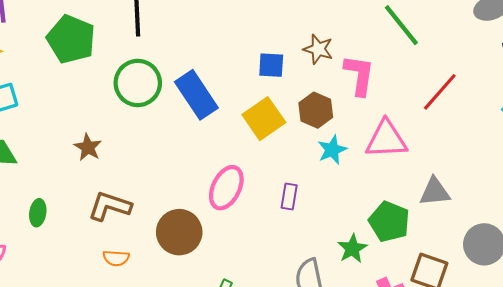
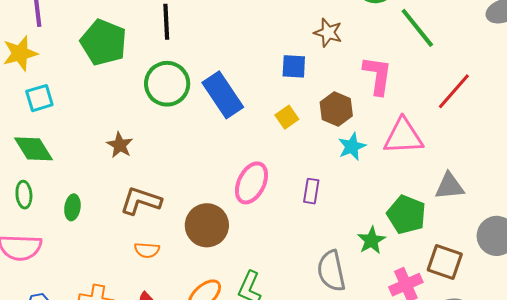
brown star: (318, 49) -> (328, 33), moved
yellow square: (264, 119) -> (287, 117), size x0.6

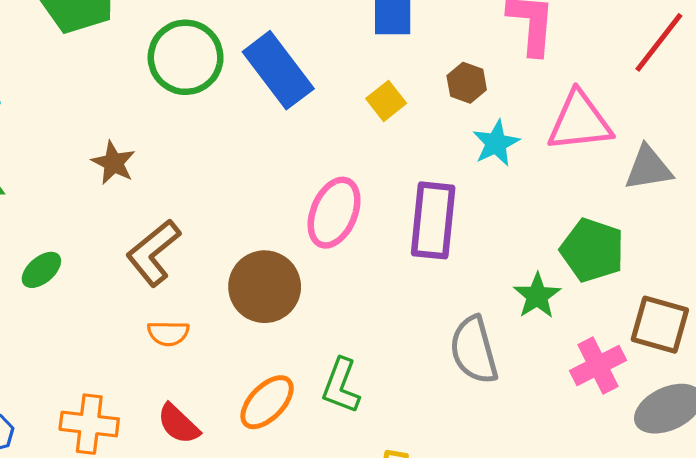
brown hexagon: (336, 109) -> (467, 83), size x0.7
gray triangle: (449, 186) -> (648, 168), moved
purple rectangle: (311, 191) -> (433, 220), size x1.8
brown L-shape: (141, 201) -> (153, 253), turned -54
green ellipse: (72, 207) -> (41, 270), turned 45

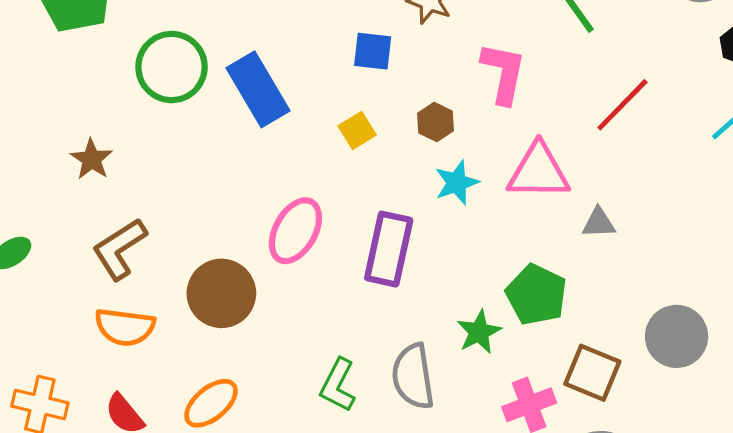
gray triangle: (648, 168) -> (599, 223), size x0.7
orange semicircle: (168, 333) -> (125, 327), size x1.5
green L-shape: (341, 386) -> (338, 385), moved

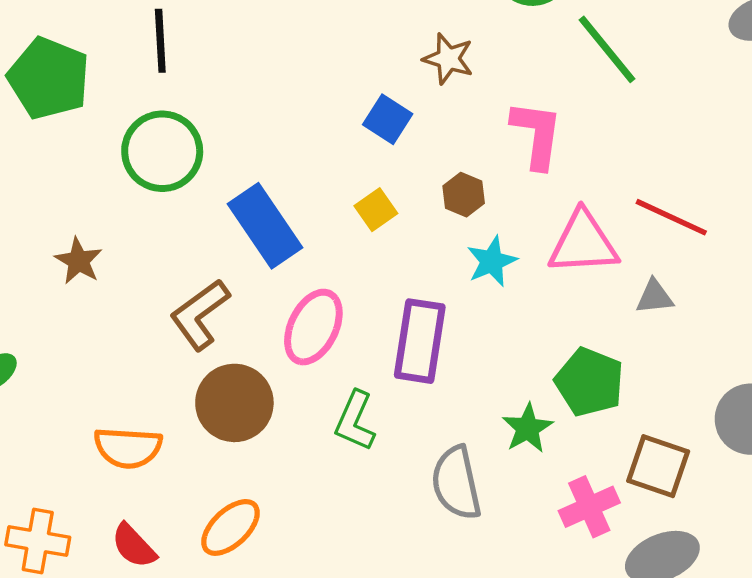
blue square: (373, 51) -> (388, 119), turned 30
blue rectangle: (258, 89) -> (265, 226), moved
red line: (622, 105) -> (671, 217), moved, turned 74
brown L-shape: (120, 249) -> (200, 315), moved
green L-shape: (338, 385) -> (355, 421), moved

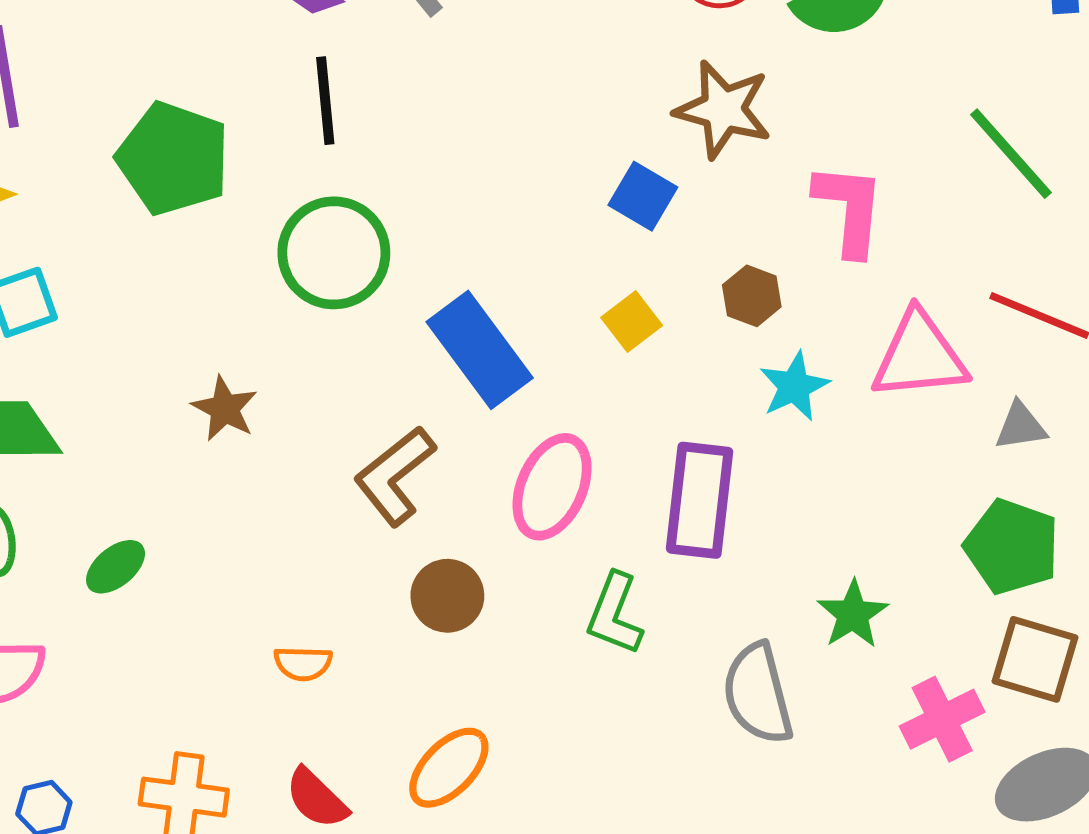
green line: (607, 49) -> (1011, 154), moved
brown star: (448, 59) -> (723, 109), size x1.4
green pentagon: (590, 382) -> (1012, 547), moved
brown circle: (234, 403) -> (447, 596), size x0.7
orange semicircle: (128, 448) -> (303, 663), size x0.6

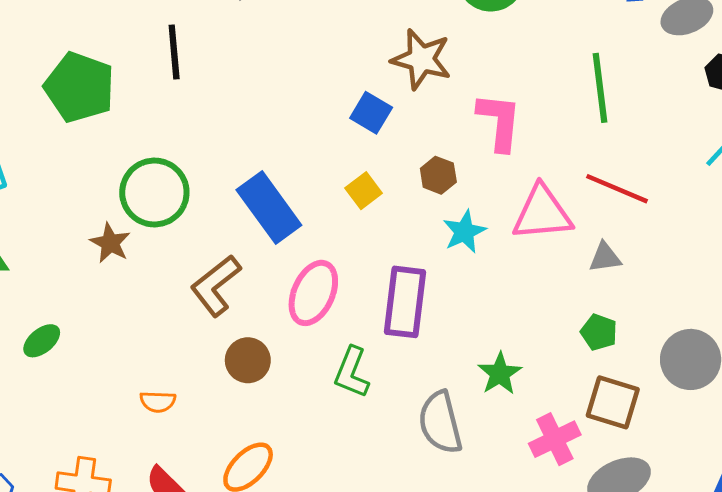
green line: (1011, 154) -> (600, 88), turned 34
green circle: (334, 253) -> (154, 193), moved
green pentagon: (1012, 547) -> (599, 332), size x0.6

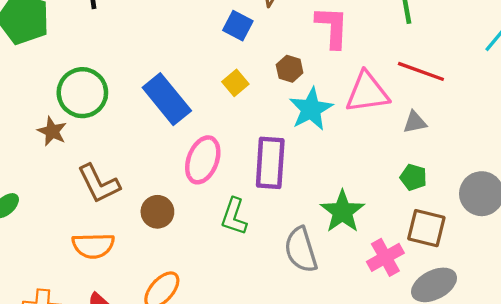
cyan star: (464, 232) -> (311, 109), size x1.4
brown L-shape: (216, 286) -> (99, 184), moved, turned -75
green star: (500, 374) -> (342, 212), size x1.4
orange semicircle: (158, 402) -> (93, 246), size x1.6

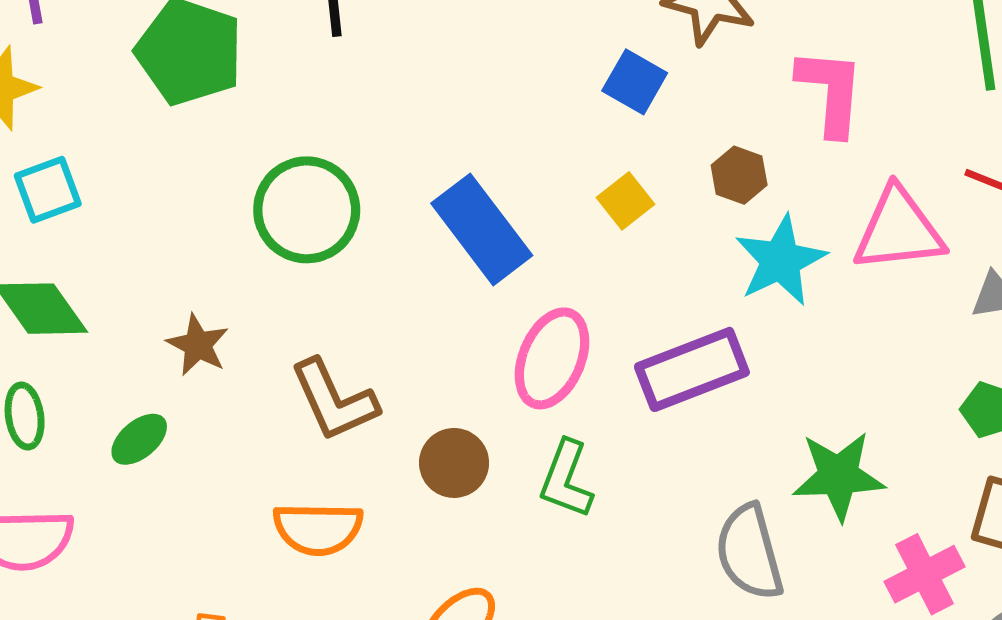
brown star: (52, 131) -> (198, 345), moved
purple rectangle: (270, 163) -> (692, 369), turned 63
green star: (342, 212) -> (839, 476), turned 30
green L-shape: (234, 216) -> (566, 479), moved

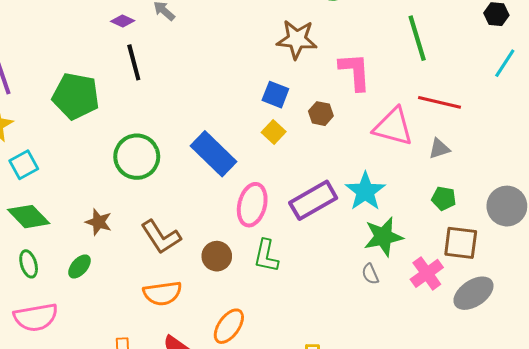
blue square: (635, 82) -> (275, 95), moved
pink triangle: (899, 230) -> (393, 127), turned 30
cyan star: (780, 260) -> (365, 191), moved
gray semicircle: (749, 552) -> (370, 274), moved, size x0.5

